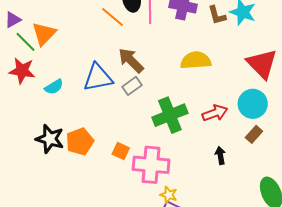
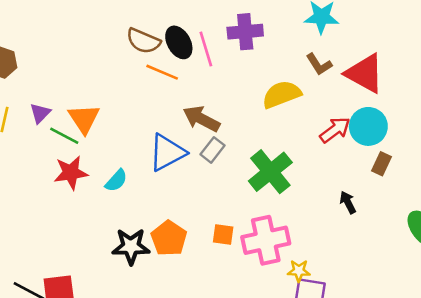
brown L-shape: (217, 15) -> (319, 64), moved
red arrow: (215, 113) -> (335, 130), moved

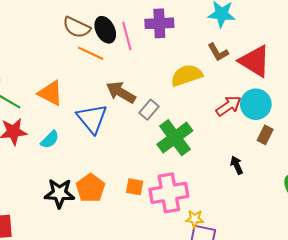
orange triangle: (84, 119) -> (51, 93), moved, turned -32
gray rectangle: (212, 150) -> (149, 110), moved
blue triangle: (167, 152) -> (92, 118), turned -44

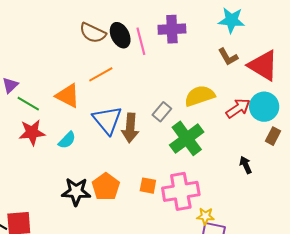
orange line: (91, 53) -> (101, 74), moved, turned -55
yellow semicircle: (187, 75) -> (200, 96), moved
brown arrow: (121, 92) -> (130, 128), moved, turned -116

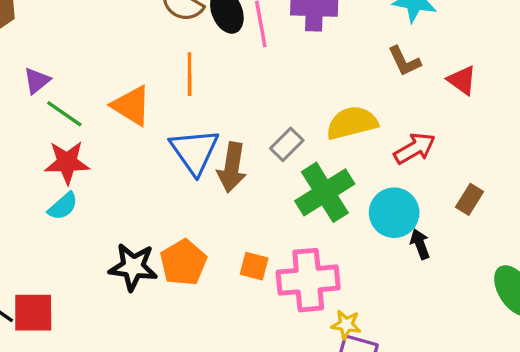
red triangle: (263, 65) -> (462, 80), size x0.6
orange line: (101, 74) -> (190, 74), turned -65
cyan circle: (264, 107) -> (394, 213), moved
cyan semicircle: (67, 140) -> (63, 206), moved

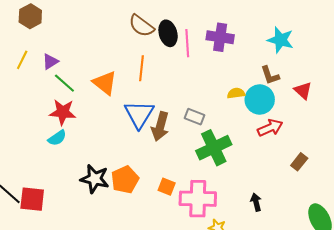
yellow semicircle: (352, 123) -> (236, 93), moved, size x0.6
gray rectangle: (287, 144) -> (194, 117), turned 60
cyan circle: (394, 213) -> (260, 100), moved
black arrow: (420, 244) -> (256, 202), moved

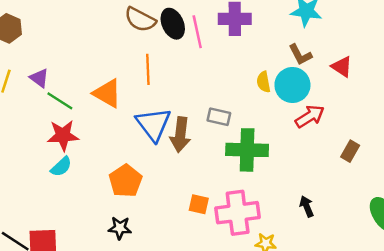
purple triangle: (50, 62) -> (39, 78), turned -42
yellow semicircle: (236, 93) -> (264, 82), turned -84
green cross: (214, 148) -> (247, 150), turned 36
black star: (95, 179) -> (120, 228), moved, size x0.7
orange pentagon: (125, 180) -> (126, 181), moved

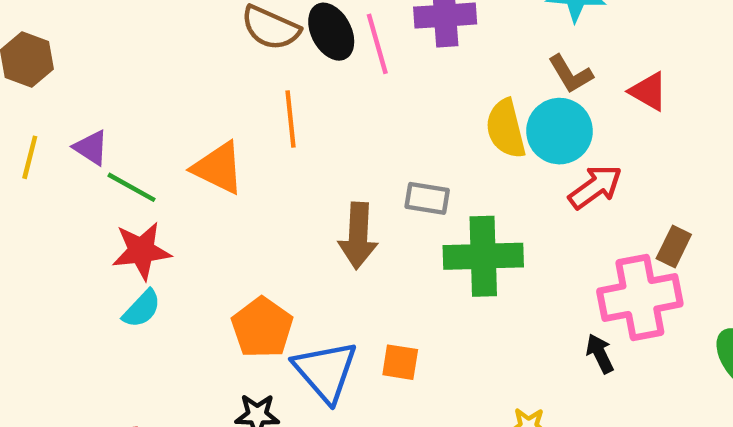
yellow semicircle: (264, 82) -> (506, 129), size x1.5
blue triangle: (153, 124) -> (325, 371), moved
pink cross: (238, 213) -> (640, 298), moved

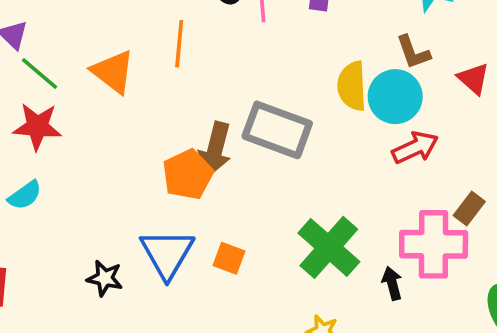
gray rectangle: (427, 198) -> (277, 130), size x1.8
green cross: (483, 256) -> (329, 247), moved, turned 32
cyan semicircle: (142, 309) -> (25, 195), moved
orange pentagon: (262, 328) -> (188, 174), moved

